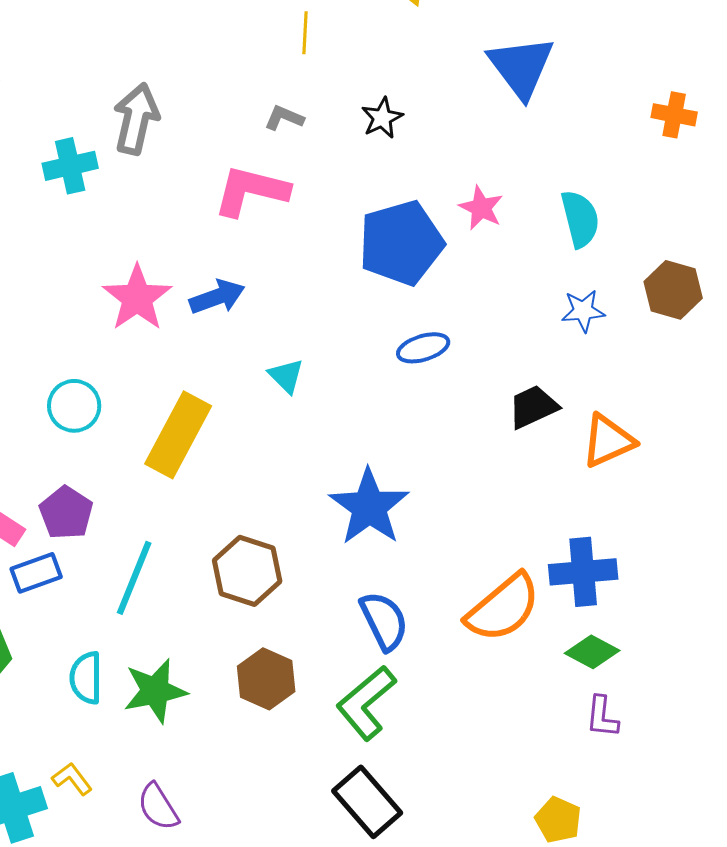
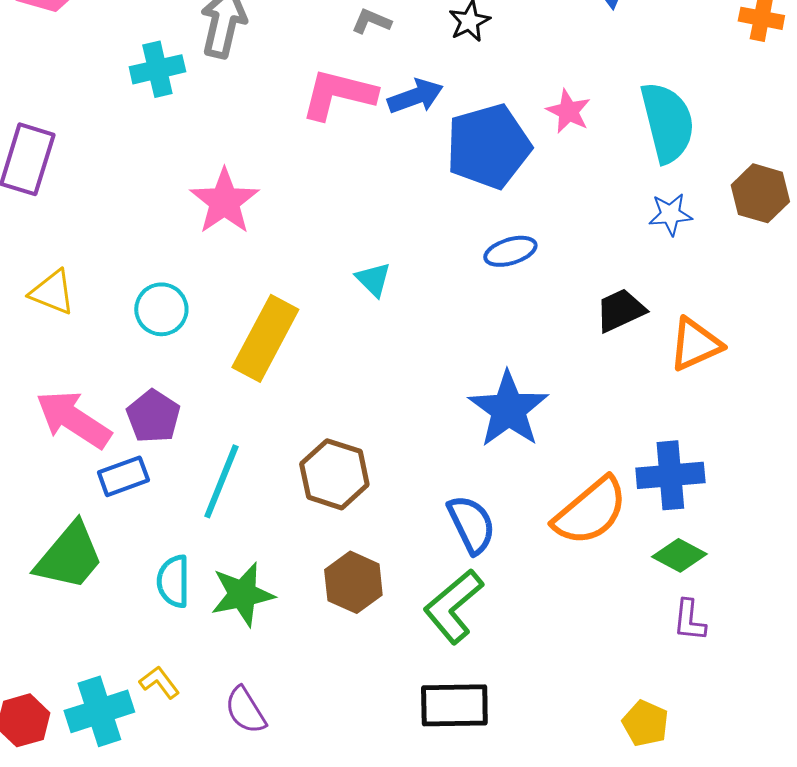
cyan semicircle: (580, 219) -> (667, 122), size x1.4
blue arrow: (217, 297) -> (415, 96), moved
blue star: (369, 507) -> (508, 409), moved
black rectangle: (367, 802) -> (454, 705), turned -50

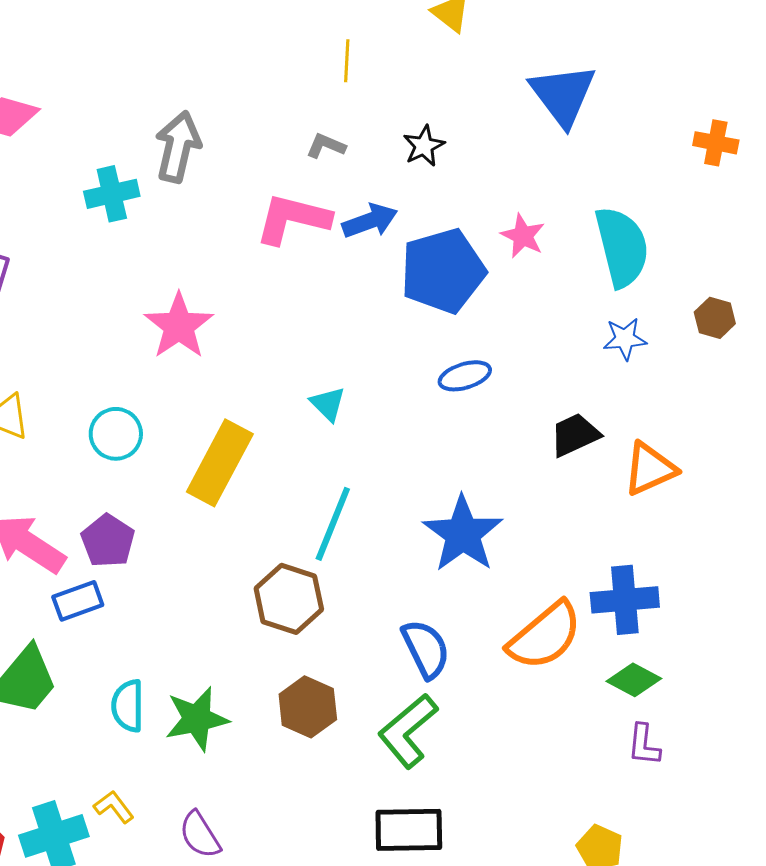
brown hexagon: (760, 193) -> (715, 318), size x0.7
cyan line: (221, 481) -> (333, 524), moved

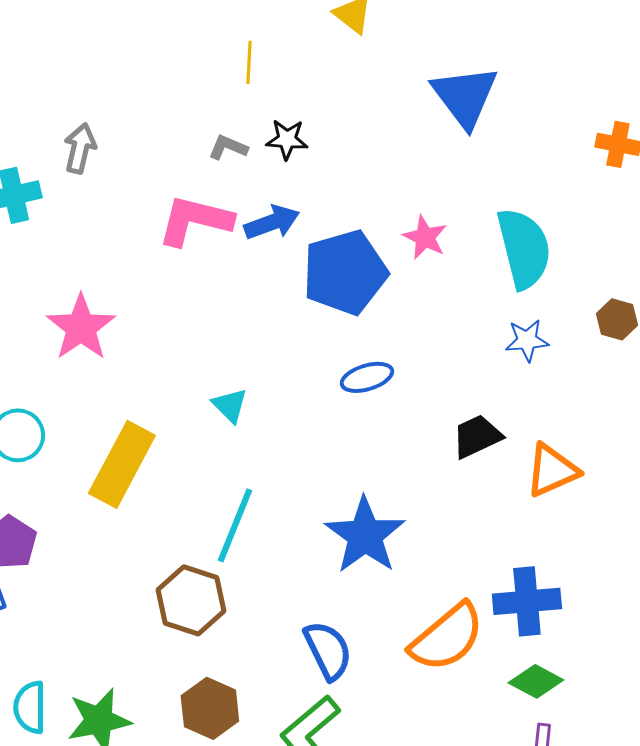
black star: (424, 146) -> (287, 139), moved, turned 30
gray arrow: (178, 147) -> (80, 148), size x0.7

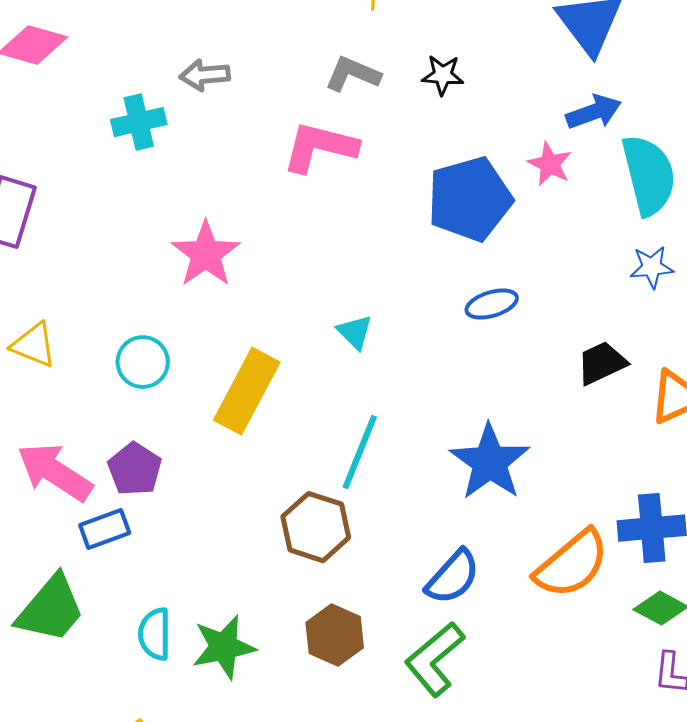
black star: (287, 139) -> (443, 75), moved
gray L-shape: (228, 147) -> (353, 74), size x1.4
gray arrow: (80, 148) -> (205, 75), turned -108
blue arrow: (272, 222) -> (594, 112), moved
blue semicircle: (328, 650) -> (453, 577), turned 68

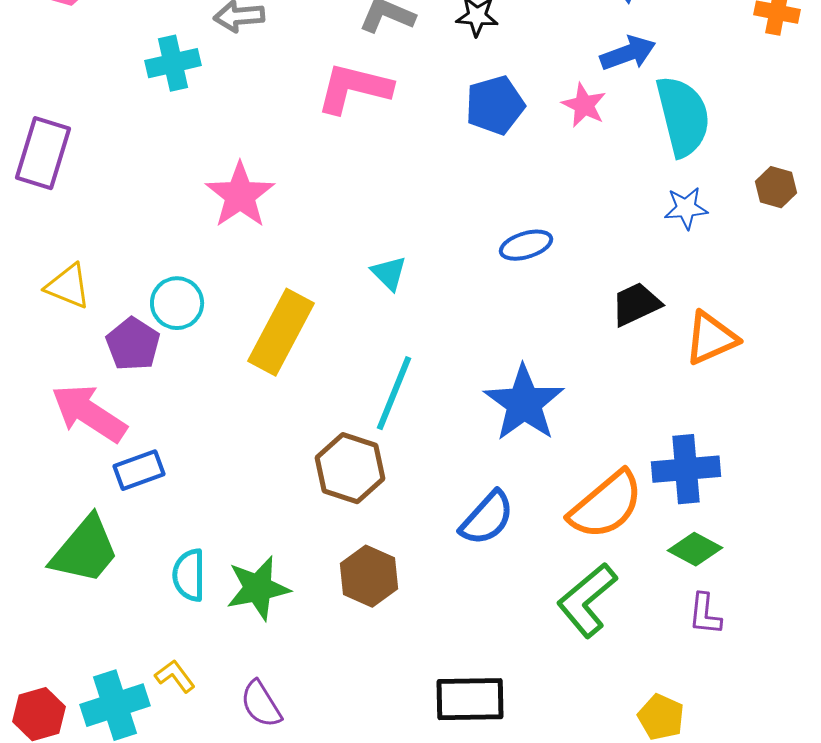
blue pentagon: (470, 199) -> (495, 105), moved, size x0.7
purple pentagon: (135, 469) -> (133, 344), moved
green L-shape: (435, 659) -> (587, 600), moved

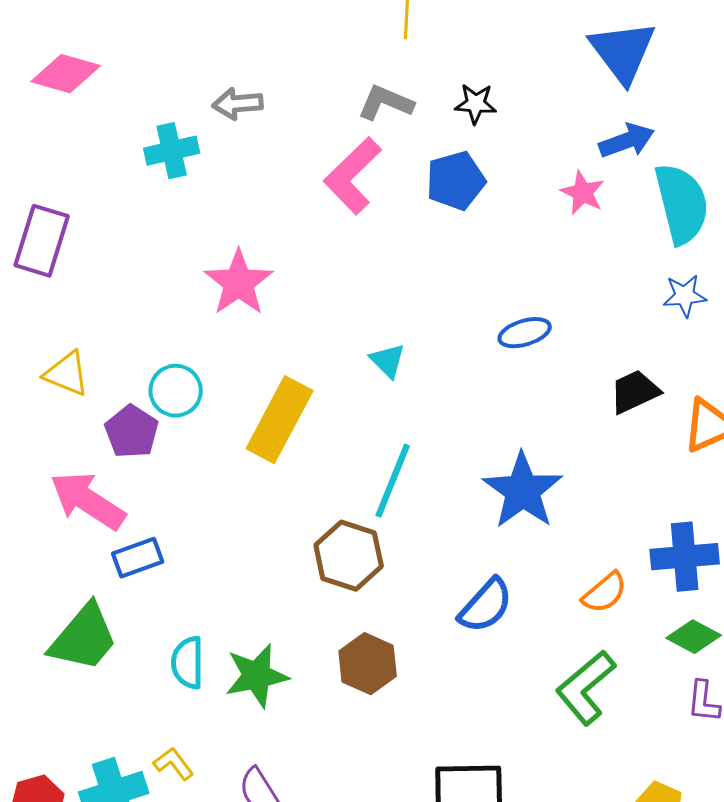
pink L-shape: (354, 88) -> (353, 176), turned -58
blue pentagon: (495, 105) -> (456, 181), moved
orange semicircle: (606, 505) -> (605, 593), size x0.6

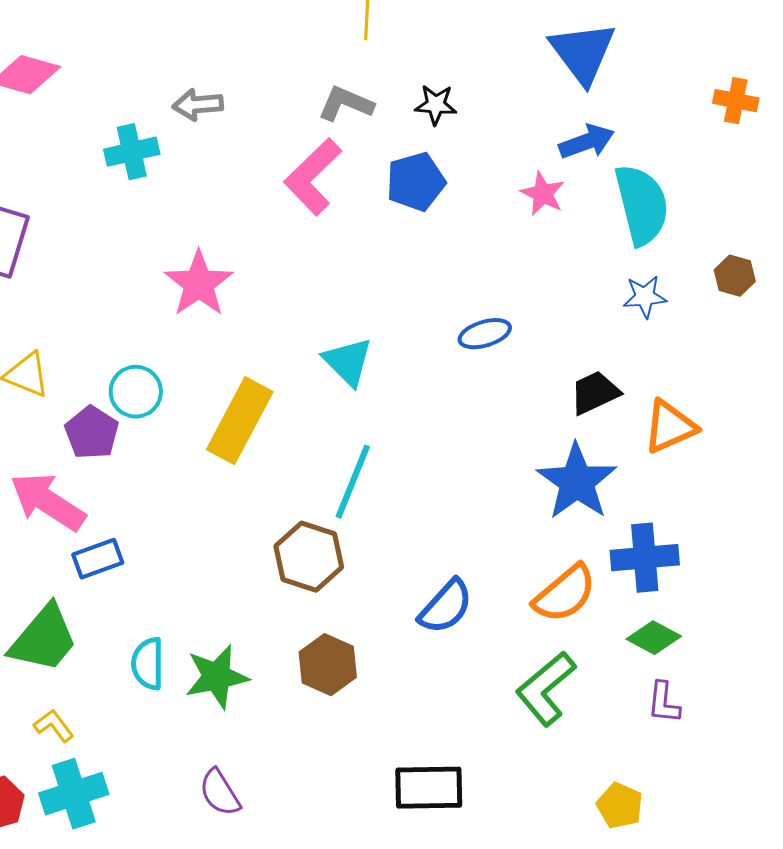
cyan triangle: (388, 361) -> (348, 362), size x1.4
blue star: (523, 491) -> (577, 482), moved
orange semicircle: (605, 593) -> (565, 594), size x1.4
yellow L-shape: (174, 764) -> (54, 726), moved

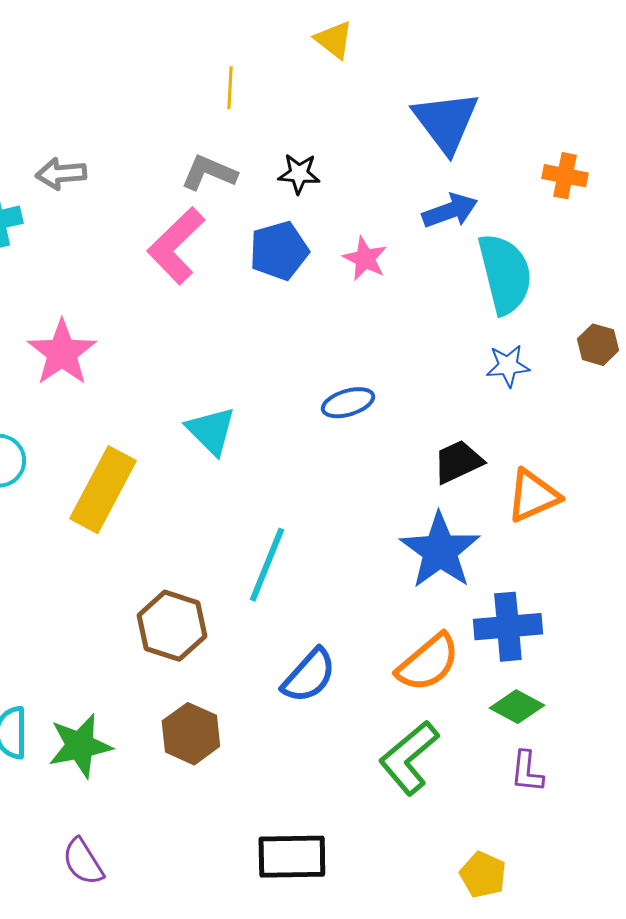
orange cross: (736, 101) -> (565, 176), moved
pink star: (543, 194) -> (365, 259), moved
cyan line: (353, 482) -> (267, 565), moved

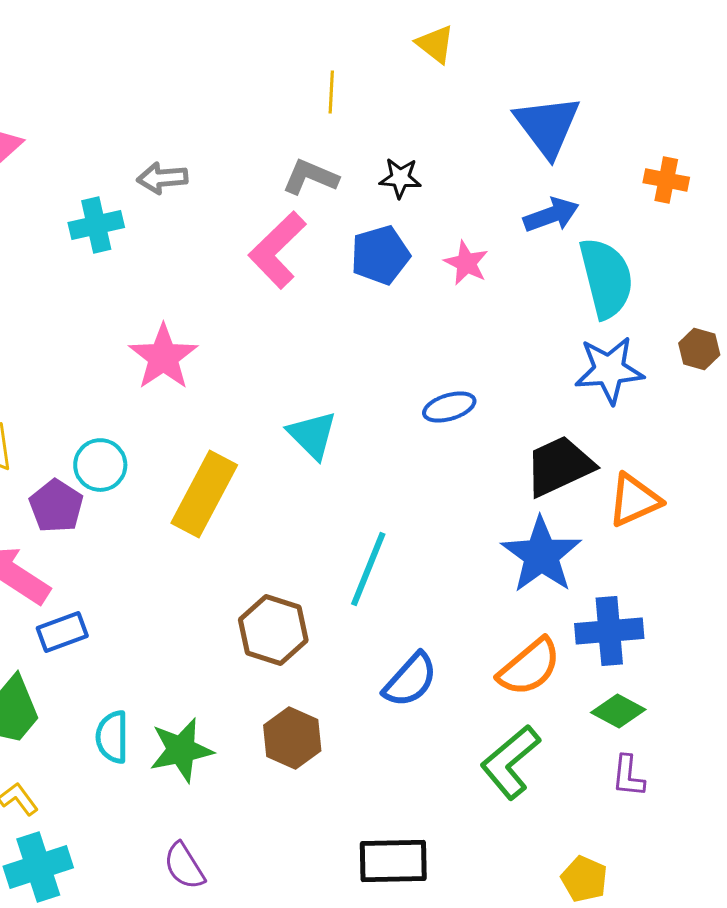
blue star: (508, 366) -> (609, 370), size x1.6
black trapezoid: (458, 462) -> (559, 466), size x1.4

